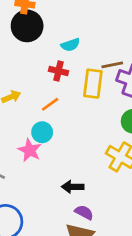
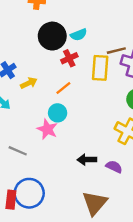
black circle: (27, 26) -> (52, 36), moved
red cross: (58, 71) -> (69, 58), turned -35
purple semicircle: (84, 212) -> (114, 167), moved

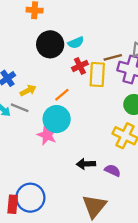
red cross: (69, 58) -> (80, 66), moved
cyan circle: (58, 113) -> (57, 119), size x1.5
gray line: (18, 151) -> (20, 108), moved

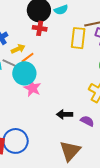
red cross: (80, 66) -> (40, 28), moved, turned 32
orange line: (62, 95) -> (28, 58), moved
cyan circle: (57, 119) -> (24, 73), moved

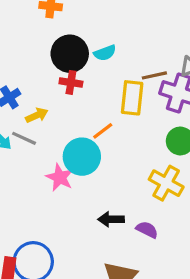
orange line: (28, 58) -> (103, 131), moved
cyan circle: (24, 73) -> (82, 157), moved

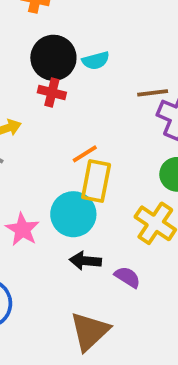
yellow rectangle: (132, 98) -> (96, 181), moved
cyan circle: (82, 157) -> (73, 214), moved
pink star: (60, 177) -> (22, 229), moved

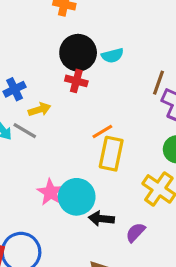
brown line: (153, 93) -> (158, 83), turned -65
cyan circle: (73, 214) -> (77, 197), moved
purple semicircle: (127, 277) -> (135, 232), turned -80

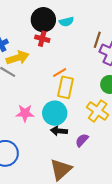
yellow arrow: (40, 109) -> (18, 58), size x1.5
pink star: (51, 192) -> (25, 113), turned -30
cyan circle: (77, 197) -> (55, 113), moved

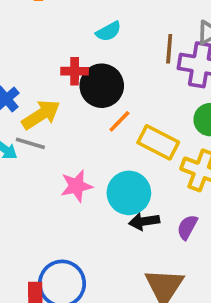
black circle: (43, 20) -> (102, 86), moved
yellow rectangle: (66, 87) -> (158, 142), moved, turned -60
pink star: (25, 113) -> (76, 186), moved

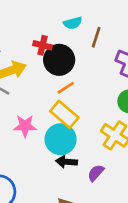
brown line: (169, 49) -> (96, 37), moved
yellow rectangle: (158, 142) -> (64, 114), moved

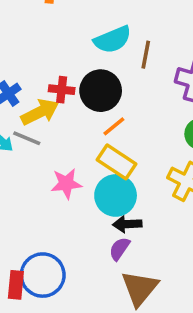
cyan semicircle: (73, 23) -> (113, 40), size x1.5
red cross: (43, 45) -> (62, 90), moved
purple semicircle: (96, 173) -> (119, 249), moved

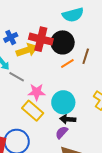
brown line: (146, 55) -> (86, 56), moved
red cross: (62, 90) -> (41, 39), size x1.6
gray line: (27, 138) -> (17, 77), moved
yellow rectangle: (116, 162) -> (33, 111), moved

